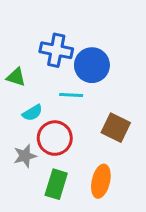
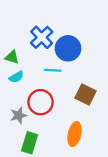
blue cross: (56, 50) -> (42, 37), turned 35
cyan semicircle: (32, 113) -> (16, 77), moved
green rectangle: (56, 184) -> (30, 143), moved

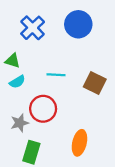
blue cross: (42, 37) -> (33, 28), moved
blue circle: (68, 48) -> (78, 24), moved
brown square: (86, 94) -> (95, 83), moved

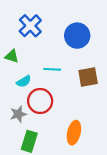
blue circle: (78, 24) -> (77, 36), moved
cyan semicircle: (17, 82) -> (24, 81), moved
brown square: (95, 83) -> (88, 77), turned -36

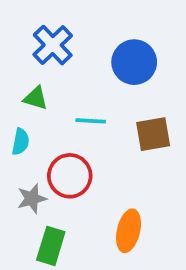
green triangle: (12, 56) -> (36, 98), moved
cyan semicircle: (24, 81) -> (20, 142), moved, turned -48

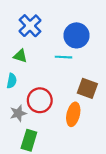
cyan line: (91, 121) -> (64, 57), moved
brown square: (153, 134) -> (87, 88), moved, turned 30
orange ellipse: (128, 231) -> (73, 114), moved

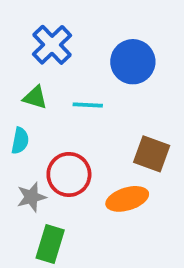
cyan line: (64, 57) -> (88, 105), moved
orange ellipse: (73, 114) -> (127, 199), turned 60

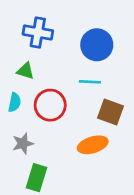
blue cross: (52, 45) -> (38, 32), turned -36
cyan line: (88, 105) -> (90, 82), moved
red circle: (69, 174) -> (50, 105), moved

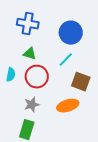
green triangle: (26, 71) -> (30, 54), moved
cyan line: (90, 82) -> (66, 60), turned -49
gray star: (23, 143) -> (32, 105), moved

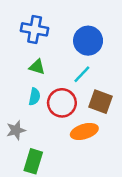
cyan semicircle: (11, 75) -> (35, 97), moved
red circle: (37, 77) -> (62, 103), moved
gray star: (32, 105) -> (16, 130), moved

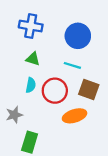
cyan line: (82, 74) -> (72, 65), turned 63

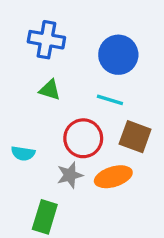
cyan semicircle: (31, 85) -> (23, 153), moved, turned 88
gray star: (14, 115) -> (70, 175), moved

